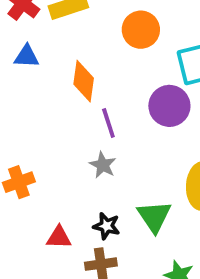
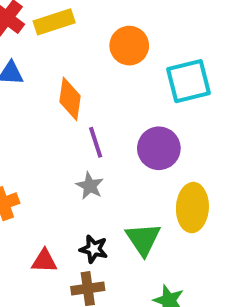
purple circle: (169, 106) -> (159, 148), moved

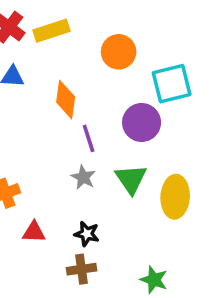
purple circle: (159, 148) -> (142, 122), moved
green triangle: (143, 239) -> (131, 179), moved
red triangle: (44, 261) -> (34, 232), moved

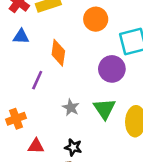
purple line: (89, 138) -> (37, 80), moved, turned 42

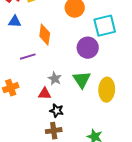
purple line: (37, 80) -> (28, 57), turned 49
red triangle: (36, 146) -> (45, 94), moved

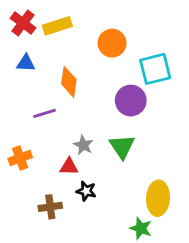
yellow ellipse: (107, 90) -> (158, 198), moved
brown cross: (54, 131) -> (50, 207), moved

